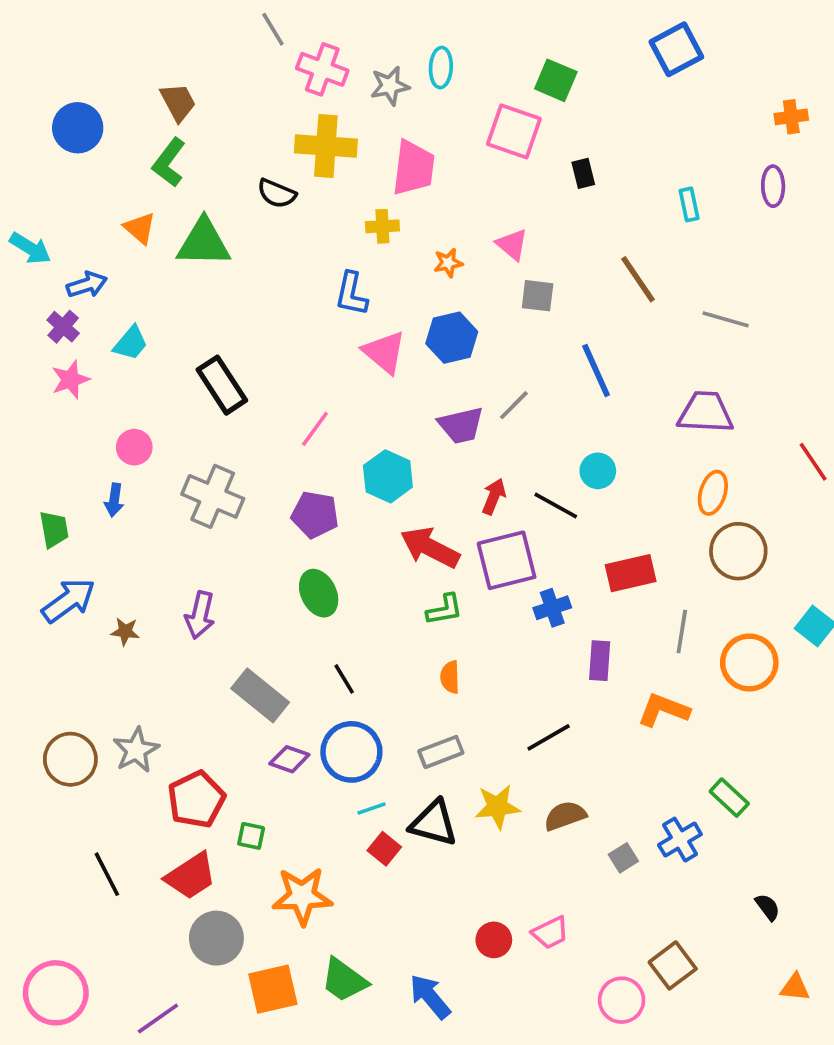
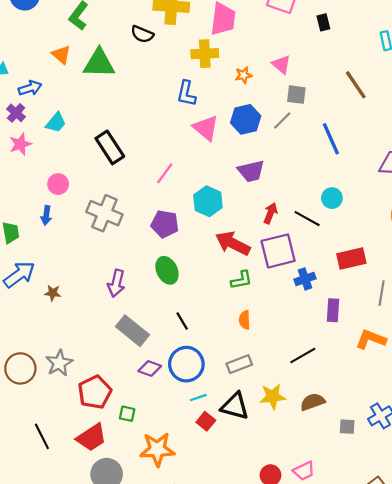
yellow cross: (382, 226) -> (205, 54), size x1.4
gray line: (514, 405) -> (282, 120), moved
purple arrow: (200, 615) -> (116, 283), moved
gray square: (623, 858) -> (347, 427), turned 35

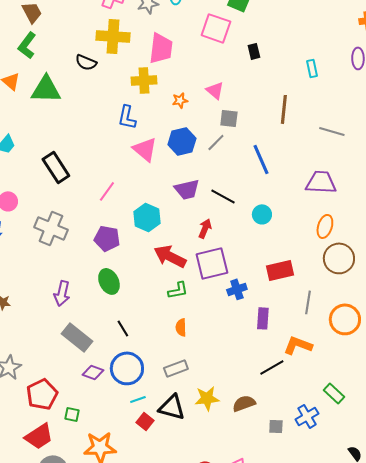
brown line: (356, 85) -> (284, 109), turned 40
black line: (307, 219) -> (223, 196), moved
black line: (303, 355) -> (272, 367), moved

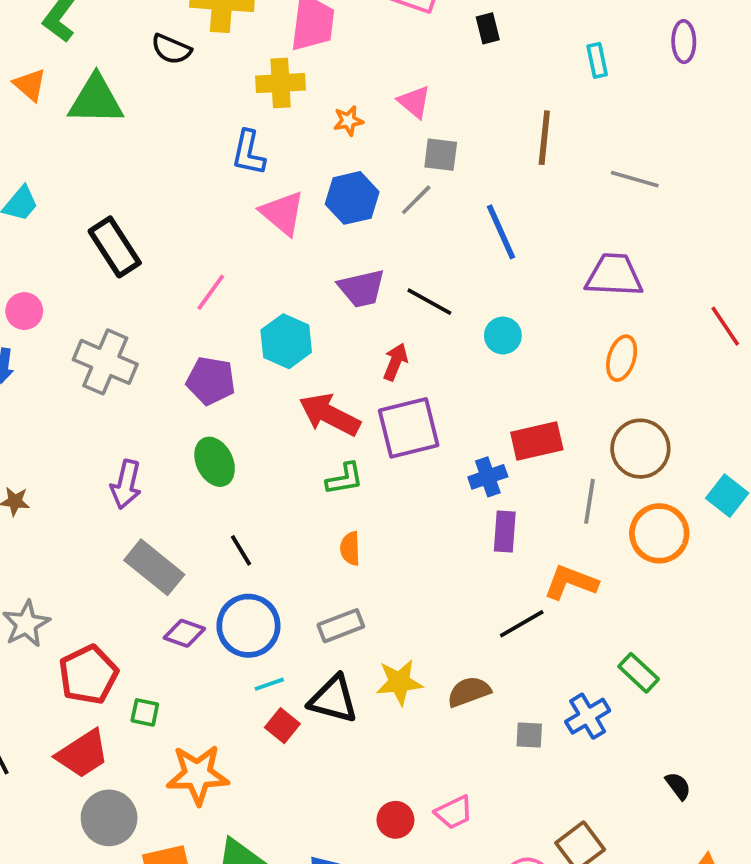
brown circle: (339, 258) -> (640, 449), moved
blue cross: (237, 289) -> (488, 477), moved

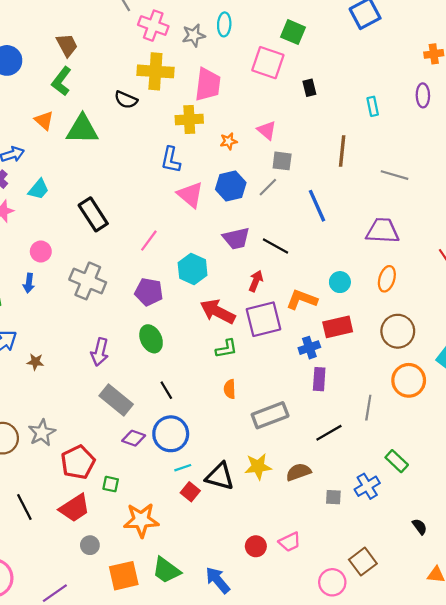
cyan circle: (503, 336) -> (340, 282), moved
gray line: (590, 501) -> (368, 408), moved
orange L-shape: (571, 582) -> (302, 300), moved
gray rectangle: (341, 626) -> (270, 415), moved, size x1.4
gray circle: (109, 818) -> (90, 545), size x0.6

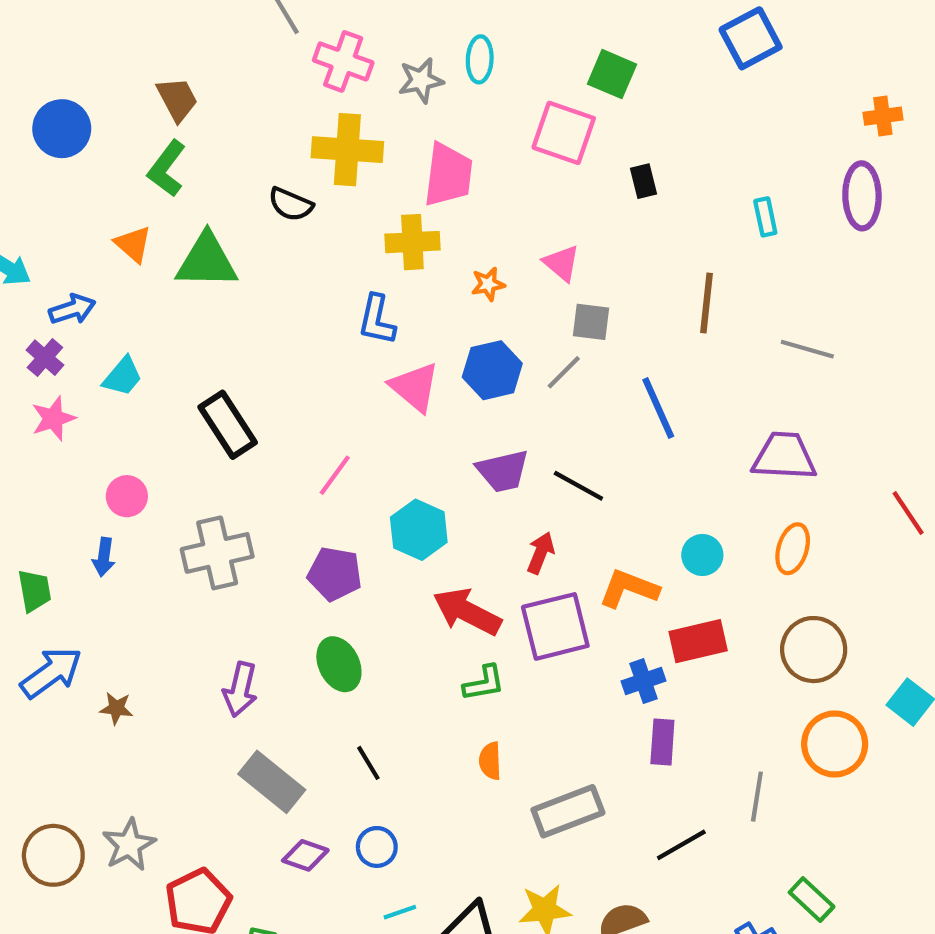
purple ellipse: (423, 95) -> (862, 196), size x1.4
gray cross: (88, 281) -> (217, 553), turned -36
blue circle: (171, 434) -> (377, 847), size x0.6

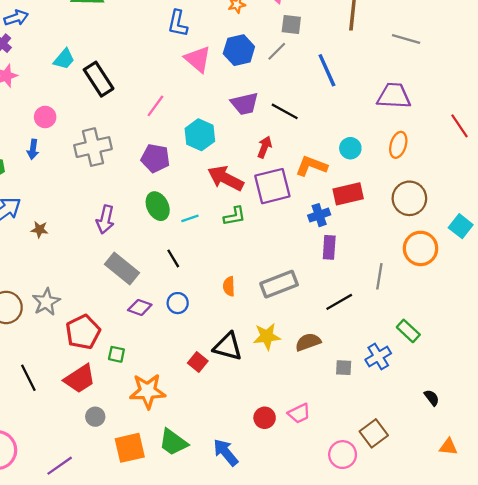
cyan trapezoid: (123, 376) -> (64, 59), moved
orange semicircle: (490, 761) -> (229, 286), moved
cyan line: (400, 912) -> (190, 218), moved

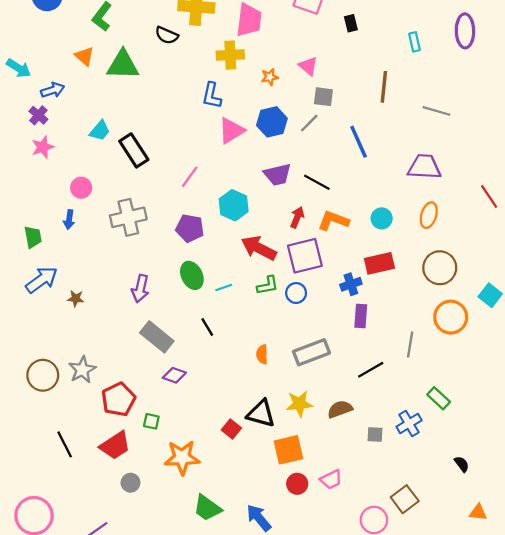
pink triangle: (198, 59) -> (231, 131), turned 48
orange L-shape: (311, 166) -> (333, 221), moved
blue circle: (178, 303) -> (296, 293), moved
orange square: (130, 448) -> (288, 450), moved

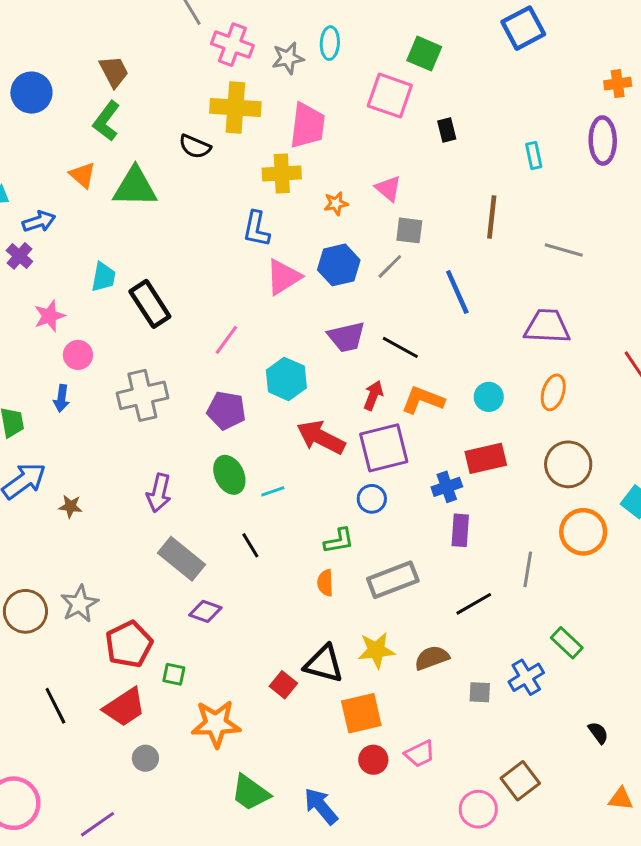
cyan trapezoid: (100, 131) -> (103, 277), turned -30
pink star: (43, 147) -> (49, 316), moved
green L-shape: (268, 285) -> (339, 541), moved

